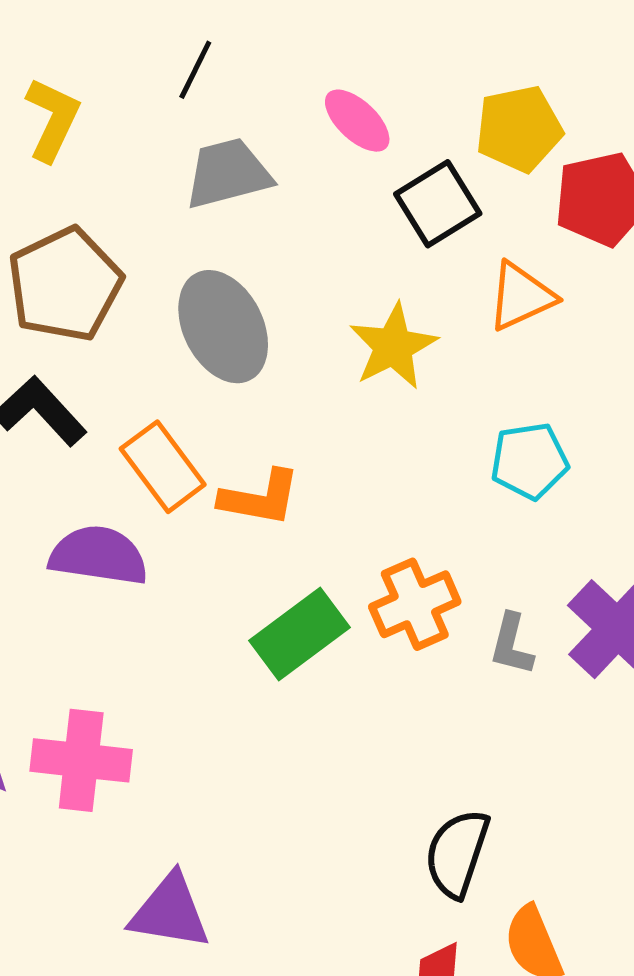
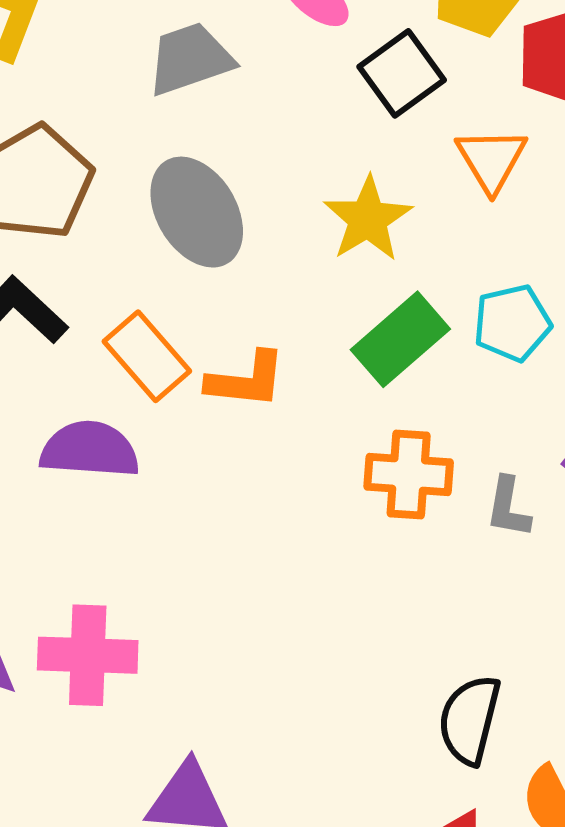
orange triangle: (521, 296) -> (491, 160), turned -32
orange cross: (415, 604) -> (409, 475), turned 32
green rectangle: (299, 634) -> (400, 339), moved

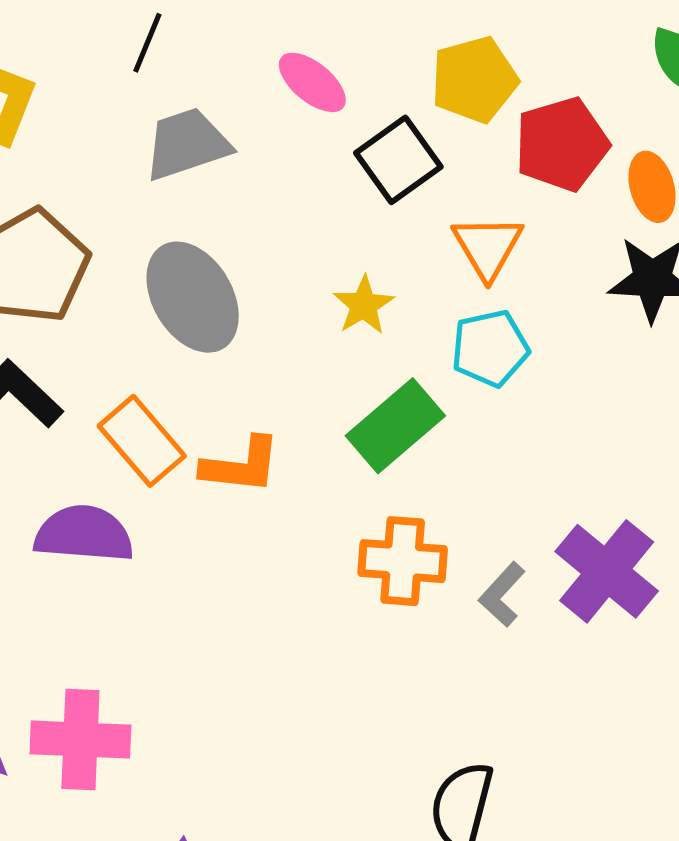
yellow star: (368, 219) -> (364, 305), size x0.7
cyan pentagon: (512, 323) -> (490, 348), moved
gray L-shape: (508, 507) -> (502, 595), turned 32

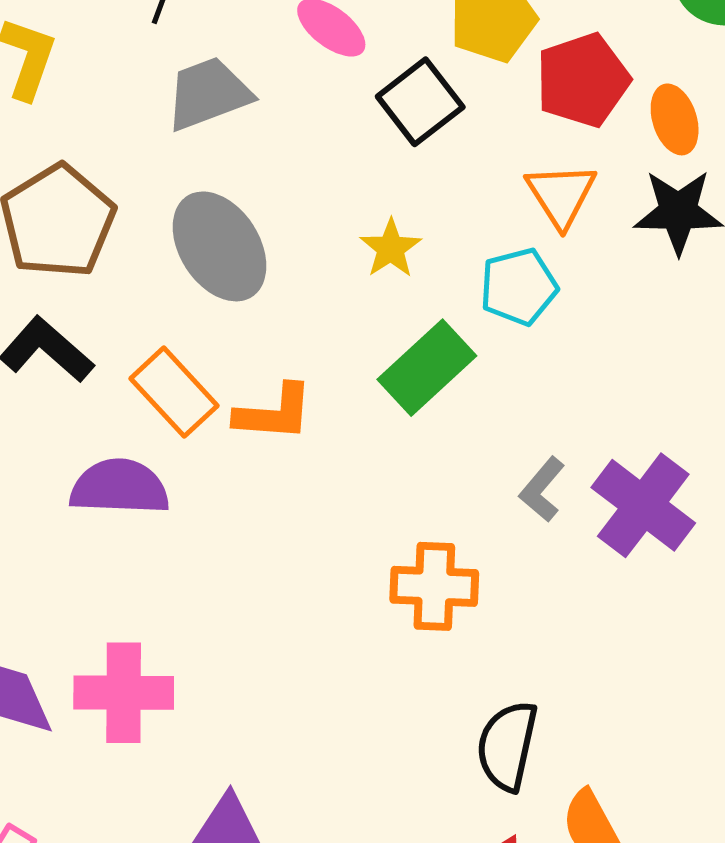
orange triangle: (488, 247) -> (561, 195), moved
orange cross: (403, 561) -> (434, 586), moved
gray L-shape: (502, 595) -> (542, 489), moved

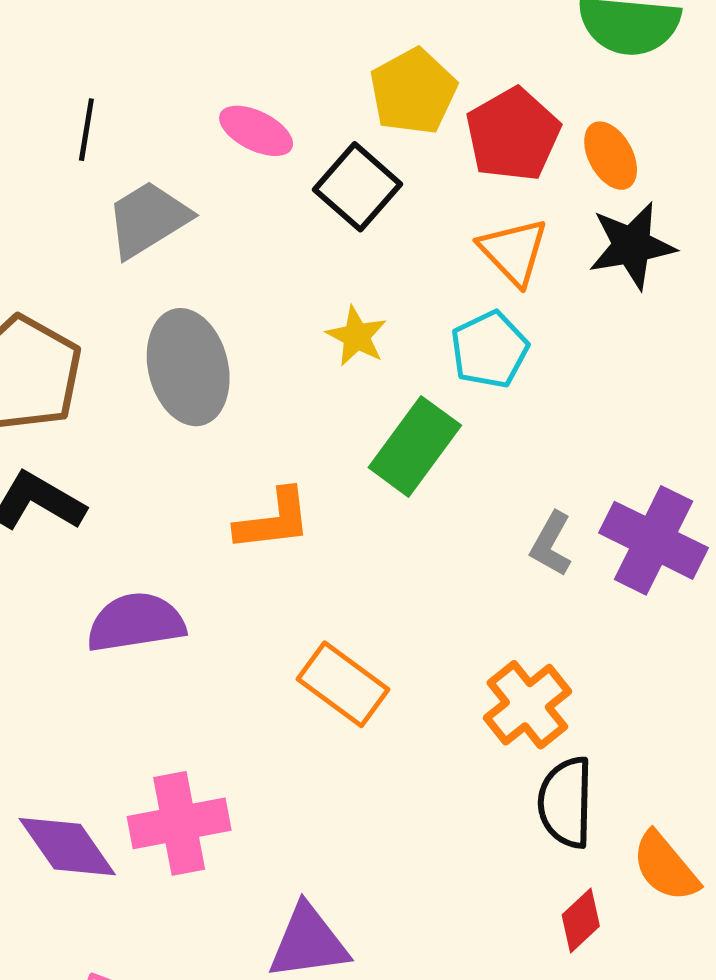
gray ellipse: (219, 246) -> (188, 367), turned 30
orange rectangle: (174, 392) -> (343, 684), moved
orange cross: (434, 586) -> (527, 705), moved, turned -30

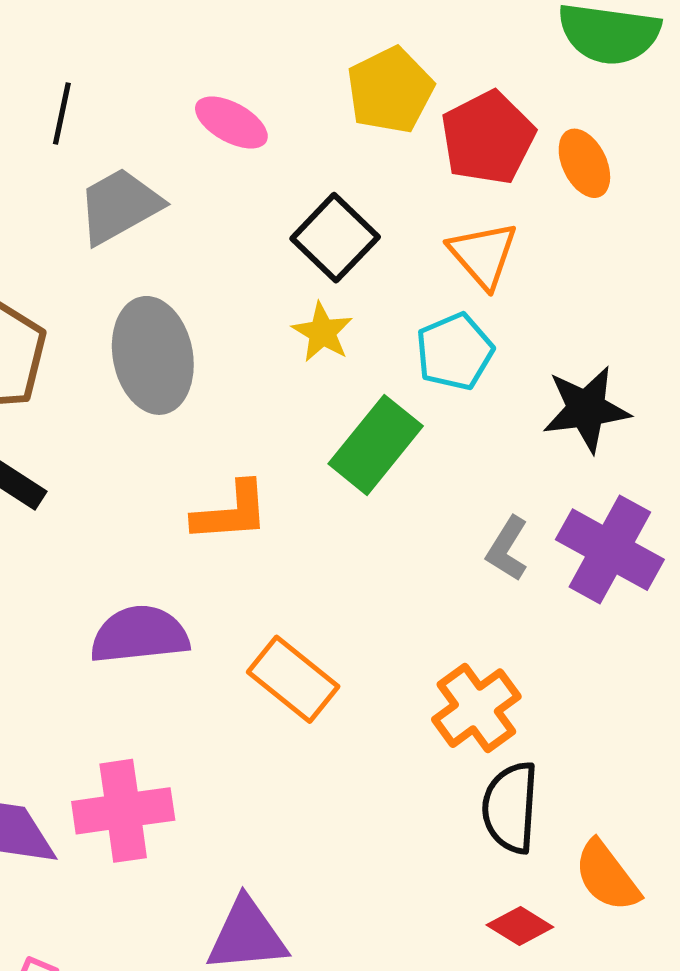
black square: (357, 187) -> (335, 238), moved
black star: (632, 246) -> (586, 409), moved
purple semicircle: (136, 622) -> (140, 635), moved
red diamond: (581, 920) -> (520, 926), turned 72

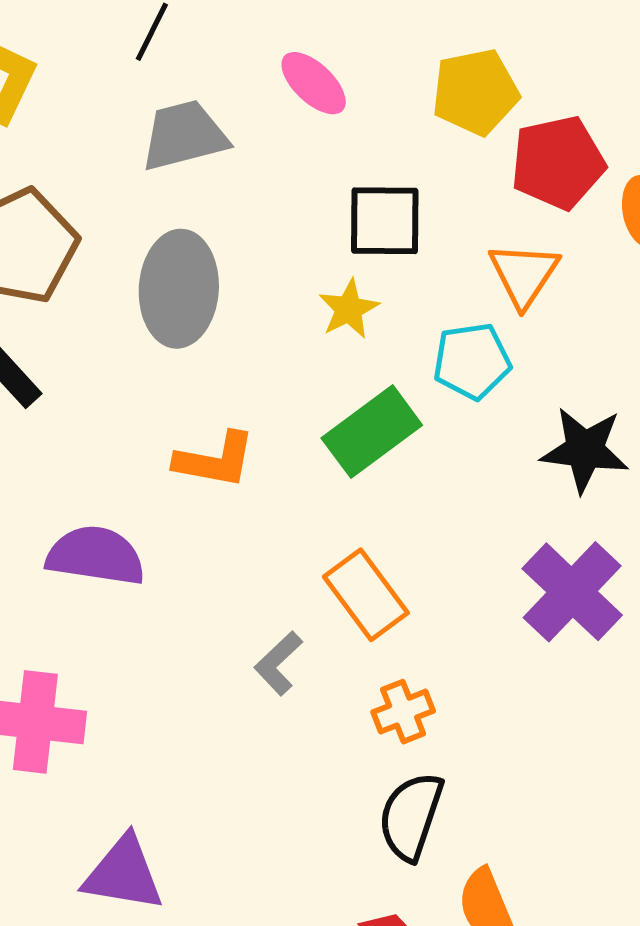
black square: (335, 238) -> (385, 221), turned 32
gray L-shape: (507, 549) -> (278, 663), moved
orange rectangle: (293, 679) -> (366, 595), moved
orange cross: (476, 708) -> (403, 712), size x0.7

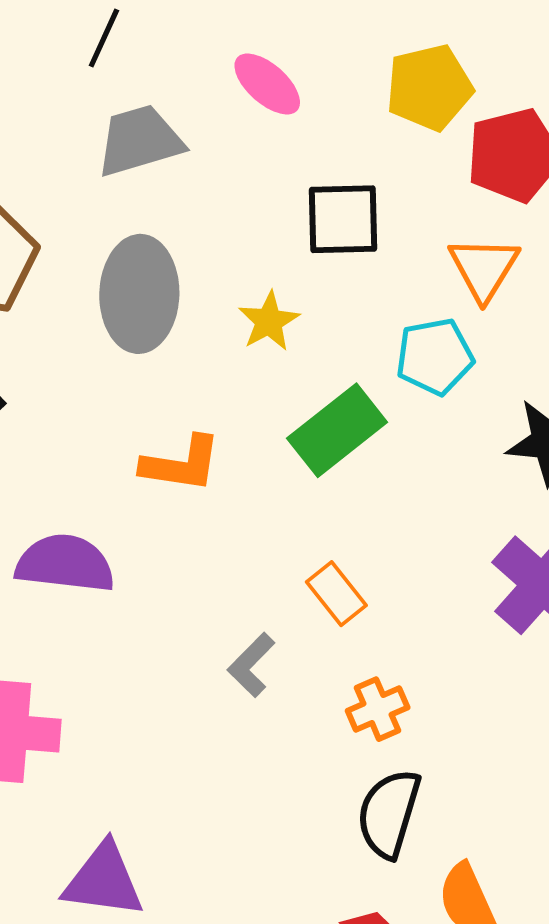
yellow star: (349, 309) -> (269, 321), moved
orange rectangle: (366, 595) -> (336, 594), size x0.7

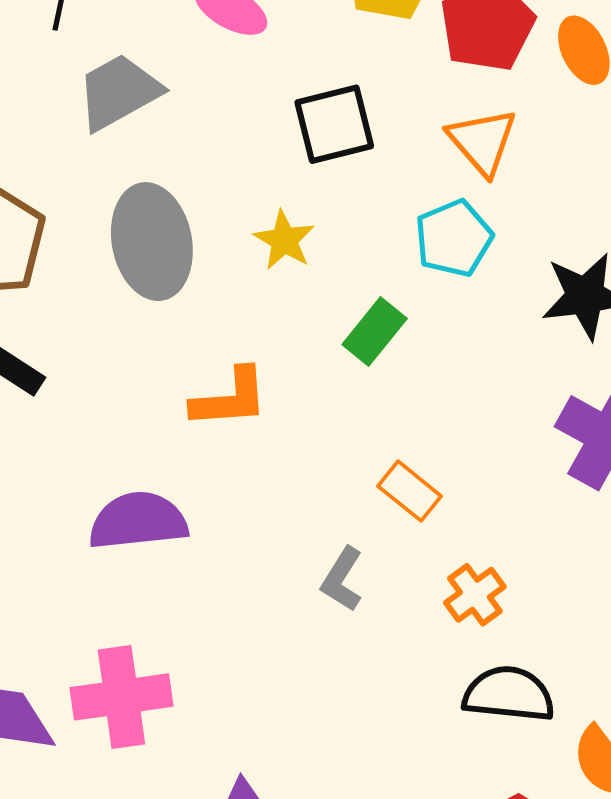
green rectangle: (337, 430) -> (375, 332), size x0.7
black semicircle: (389, 813) -> (509, 694), turned 92

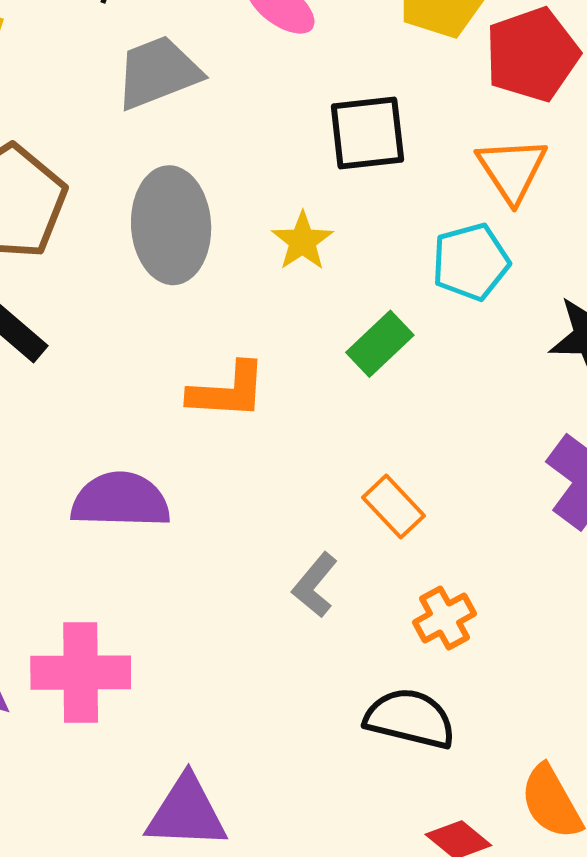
black semicircle: (509, 694) -> (410, 719), moved

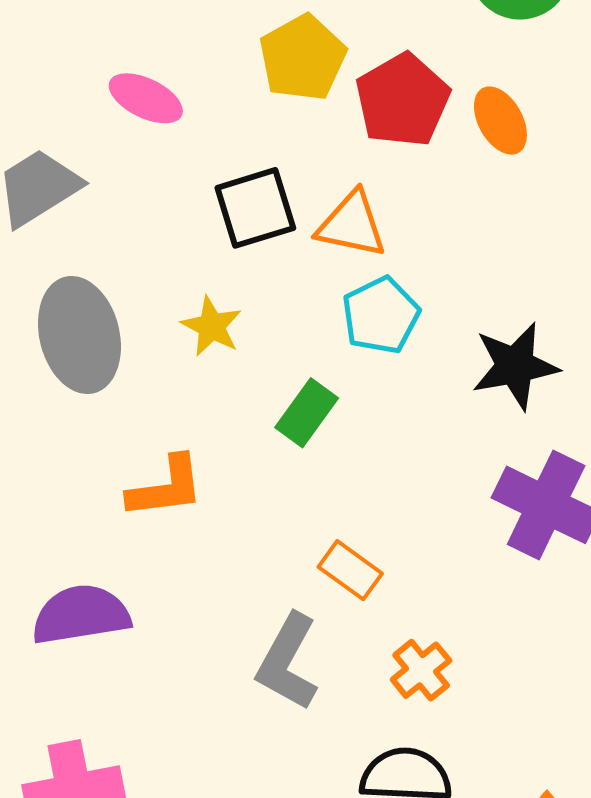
orange triangle: (512, 170) -> (352, 225), moved, turned -34
gray L-shape: (315, 585) -> (288, 662), size x1.5

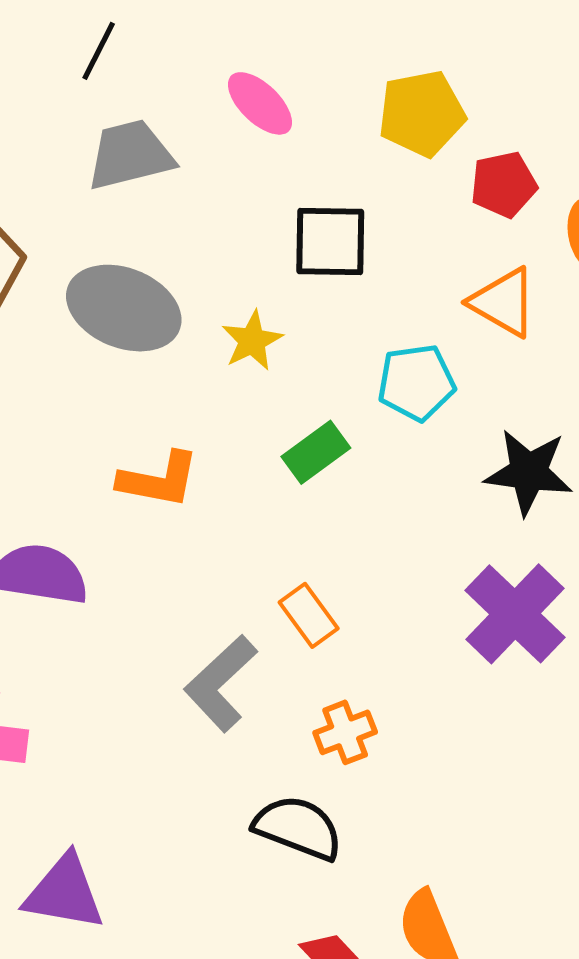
red pentagon: (403, 100) -> (504, 185), size x0.7
orange triangle: (352, 225) -> (503, 302), moved
gray ellipse: (79, 335) -> (124, 308), turned -72

